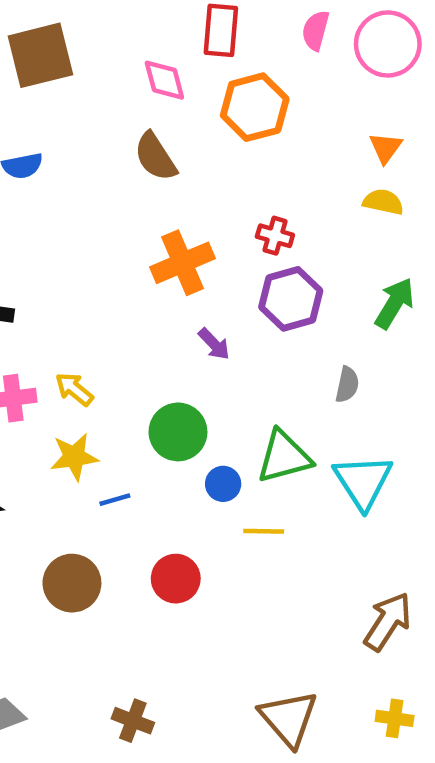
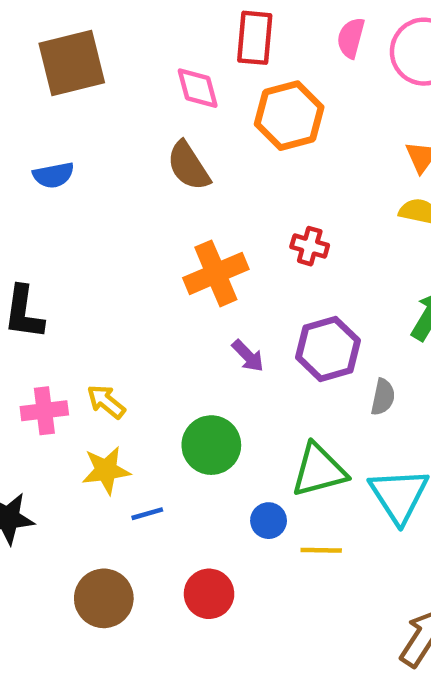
purple hexagon: (291, 299) -> (328, 349), moved
blue circle: (223, 484) -> (269, 521), moved
yellow line: (264, 531) -> (321, 550), moved

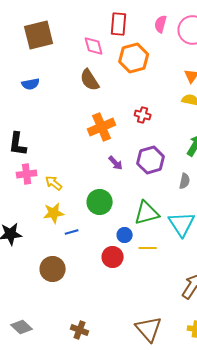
gray semicircle: (383, 397) -> (185, 181), moved
pink cross: (44, 411) -> (27, 174), moved
red circle: (209, 594) -> (113, 257), moved

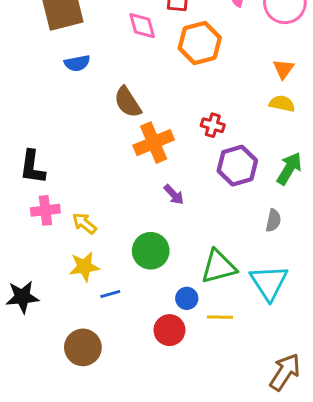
brown semicircle: (90, 80) -> (128, 102), moved
blue semicircle: (31, 84) -> (77, 63), moved
purple hexagon: (151, 160) -> (237, 166), moved

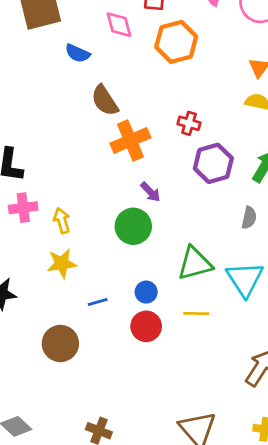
blue semicircle: (77, 63) -> (78, 53), moved, turned 35
yellow arrow: (84, 223) -> (62, 221), turned 35
green circle: (151, 251) -> (133, 226), moved
blue line: (110, 294) -> (98, 302), moved
blue circle: (187, 298) -> (146, 292), moved

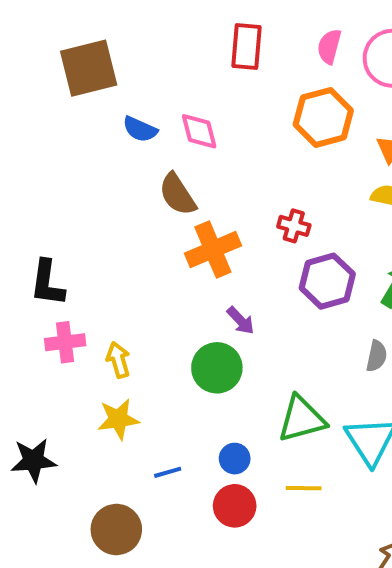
pink diamond: (119, 25) -> (199, 131), moved
orange hexagon: (176, 42) -> (323, 117), moved

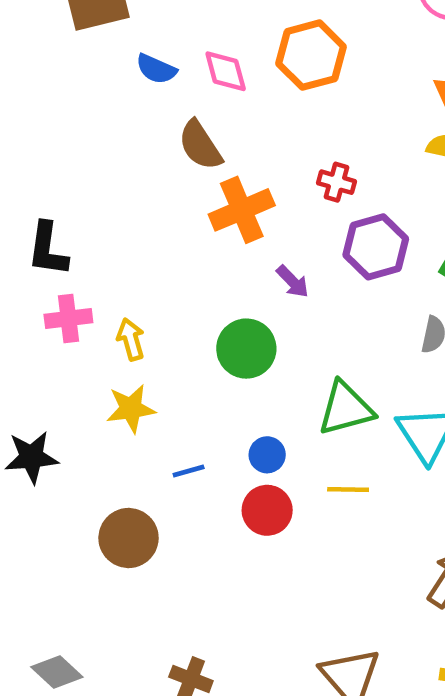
orange hexagon: (323, 117) -> (311, 55), moved
purple arrow: (241, 321) -> (293, 282), moved

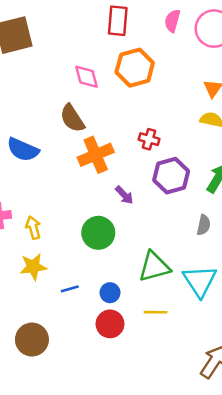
blue semicircle: (156, 69) -> (23, 150), moved, size x1.4
blue line: (189, 471) -> (70, 289), moved

